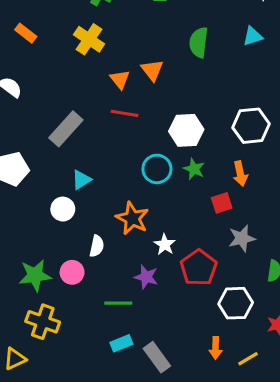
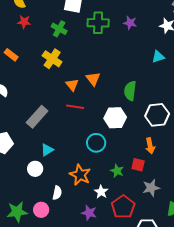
green semicircle: (199, 42) -> (130, 91), moved
green star: (194, 169) -> (117, 171), moved
red square: (222, 203) -> (138, 165), turned 32

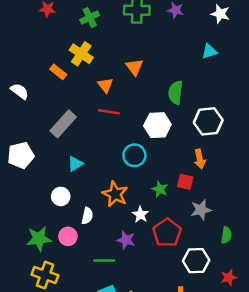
green cross: (59, 29) -> (90, 17), turned 35
orange rectangle: (11, 55) -> (58, 72), moved
orange triangle: (93, 79) -> (134, 67), moved
white circle: (35, 169) -> (61, 196), moved

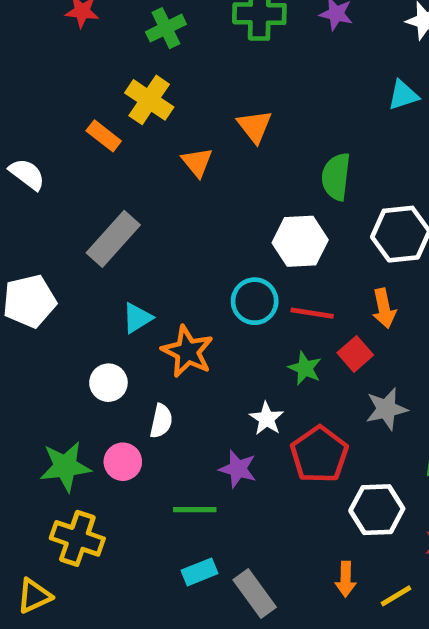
red line: (109, 112) -> (312, 313), moved
red square: (185, 182) -> (355, 354), turned 35
orange star: (115, 194) -> (188, 351), moved

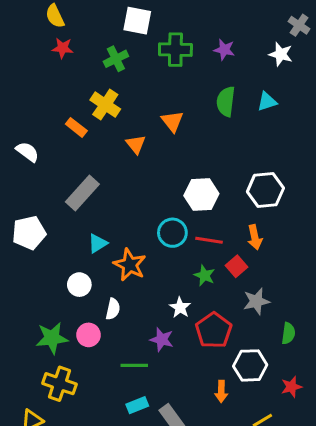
green semicircle: (336, 177) -> (226, 101), moved
orange arrow: (346, 579) -> (221, 391), moved

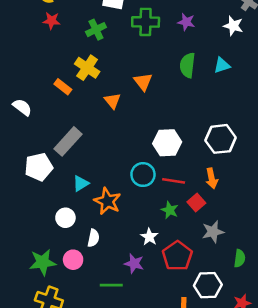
white pentagon: (29, 233) -> (39, 167), moved

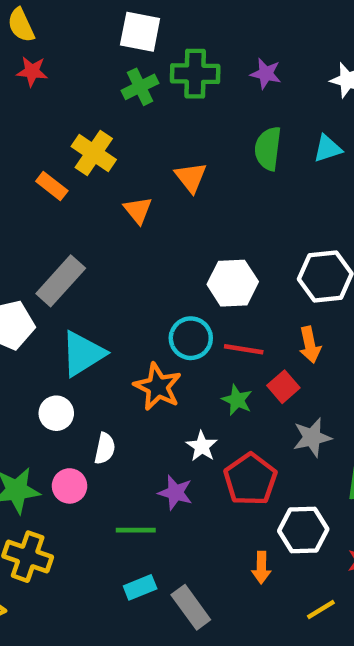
green cross: (96, 30) -> (140, 87), moved
cyan triangle: (81, 183) -> (83, 354), size x1.6
orange star: (107, 201) -> (158, 387), moved

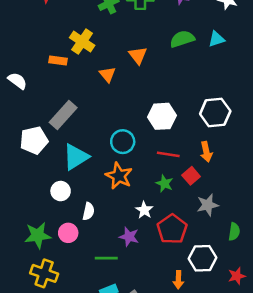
green semicircle: (268, 149) -> (182, 39), turned 65
orange rectangle: (52, 186) -> (58, 61), turned -30
cyan circle: (191, 338) -> (123, 142), moved

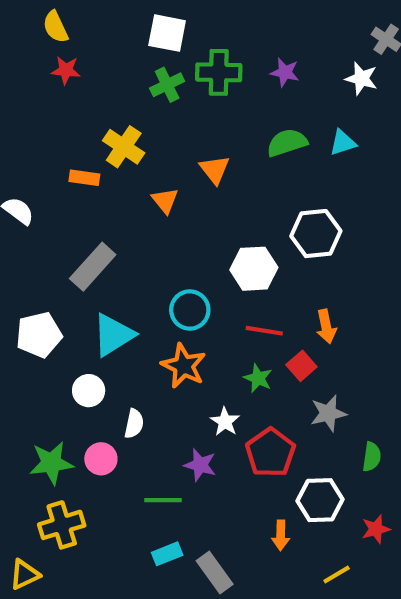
white hexagon: (215, 112) -> (316, 234), moved
white pentagon: (34, 140) -> (39, 335), moved
yellow cross: (44, 273) -> (62, 525), turned -36

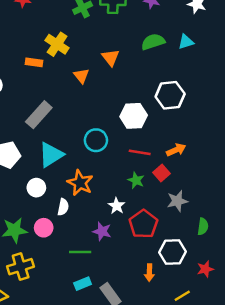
orange arrow: (326, 327) -> (176, 150), turned -102
orange star: (184, 366) -> (80, 183), moved

